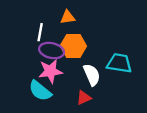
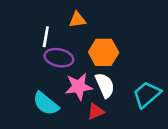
orange hexagon: (73, 46) -> (104, 52), moved
cyan trapezoid: (119, 63) -> (147, 94), moved, turned -50
pink star: (50, 71) -> (79, 87), moved

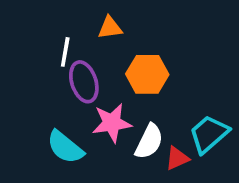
purple ellipse: (59, 58) -> (84, 82), turned 60
white semicircle: (105, 85) -> (149, 142), moved, turned 50
red triangle: (96, 111) -> (177, 158), moved

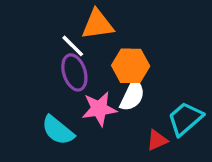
orange triangle: (110, 28) -> (98, 24), size x1.5
white line: (65, 52) -> (73, 46), moved, turned -55
white semicircle: (149, 142) -> (132, 96), moved

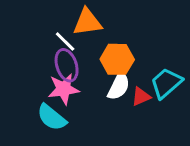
pink star: (99, 109) -> (64, 89), moved
cyan trapezoid: (185, 119) -> (166, 83), moved
red triangle: (157, 140) -> (141, 97), moved

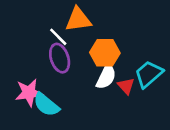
pink star: (64, 89) -> (29, 93), moved
red triangle: (141, 97) -> (126, 86), turned -48

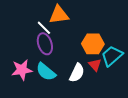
orange hexagon: (105, 53) -> (93, 44), moved
white semicircle: (106, 77) -> (77, 73), moved
cyan semicircle: (46, 105) -> (46, 72), moved

